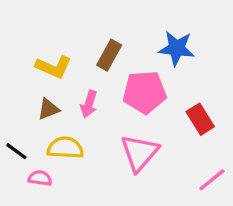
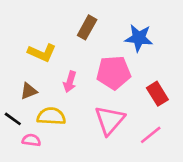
brown rectangle: (109, 55) -> (87, 27), moved
brown triangle: (48, 109) -> (29, 91), moved
pink line: (212, 180) -> (151, 135), moved

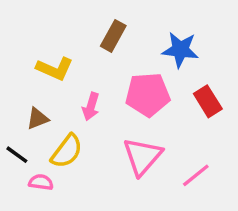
red rectangle: (157, 94) -> (208, 101), moved
yellow semicircle: (51, 116) -> (67, 151), turned 124

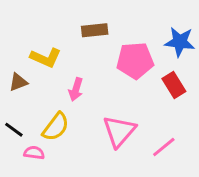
brown rectangle: (113, 36) -> (95, 30), turned 55
blue star: (180, 50) -> (180, 42), moved
pink pentagon: (148, 94) -> (135, 61), moved
brown triangle: (37, 119) -> (18, 82), moved

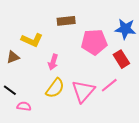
yellow semicircle: (56, 127) -> (55, 88), moved
pink line: (164, 147) -> (109, 85), moved

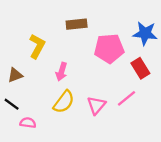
yellow L-shape: (32, 40) -> (37, 46), turned -85
brown triangle: (13, 57) -> (15, 75), moved
pink triangle: (83, 91) -> (96, 105), size x0.7

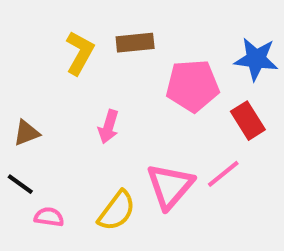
yellow L-shape: (37, 46) -> (80, 53), moved
yellow semicircle: (64, 102) -> (117, 211), moved
pink triangle: (96, 105) -> (170, 186), size x1.4

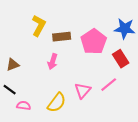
brown rectangle: (135, 43) -> (62, 37), moved
pink pentagon: (193, 86) -> (94, 42), turned -30
pink triangle: (170, 186) -> (83, 91), size x0.7

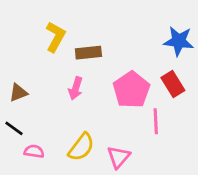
pink pentagon: (94, 42) -> (131, 90), moved
pink line: (109, 85) -> (156, 121), turned -54
pink triangle: (83, 91) -> (119, 157), moved

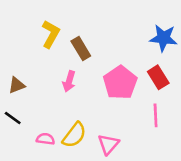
brown rectangle: (88, 53) -> (81, 49), turned 65
pink line: (156, 121) -> (156, 115), moved
pink semicircle: (34, 151) -> (45, 139), moved

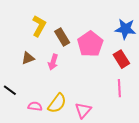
pink pentagon: (120, 83) -> (90, 44), moved
brown triangle: (17, 85) -> (28, 58), moved

